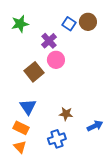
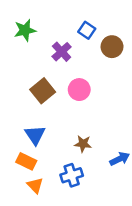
brown circle: (88, 22) -> (112, 47), moved
pink circle: (56, 60) -> (79, 90), moved
orange triangle: (20, 147) -> (35, 185), moved

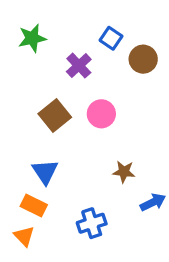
brown star: (83, 144) -> (124, 172), moved
orange triangle: (35, 185) -> (24, 236), moved

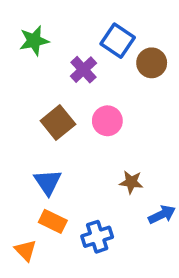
blue square: (111, 38) -> (118, 41), size x1.4
orange rectangle: (34, 206) -> (53, 221), moved

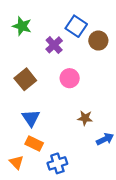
green star: (34, 41) -> (22, 26), turned 30
brown square: (58, 123) -> (25, 79), moved
blue cross: (97, 237) -> (57, 163), moved

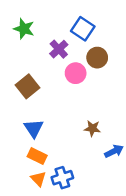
brown circle: (98, 41) -> (97, 58), moved
pink circle: (70, 78) -> (76, 73), moved
orange triangle: (16, 162) -> (38, 179), moved

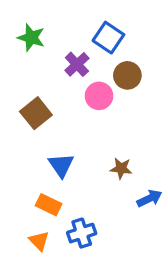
blue triangle: (34, 128) -> (61, 165), moved
orange triangle: (38, 179) -> (39, 241), moved

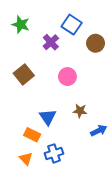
brown circle: (127, 75) -> (96, 43), moved
pink circle: (99, 96) -> (67, 77), moved
blue triangle: (61, 165) -> (48, 117), moved

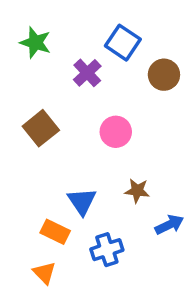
blue cross: (54, 153) -> (107, 250), moved

